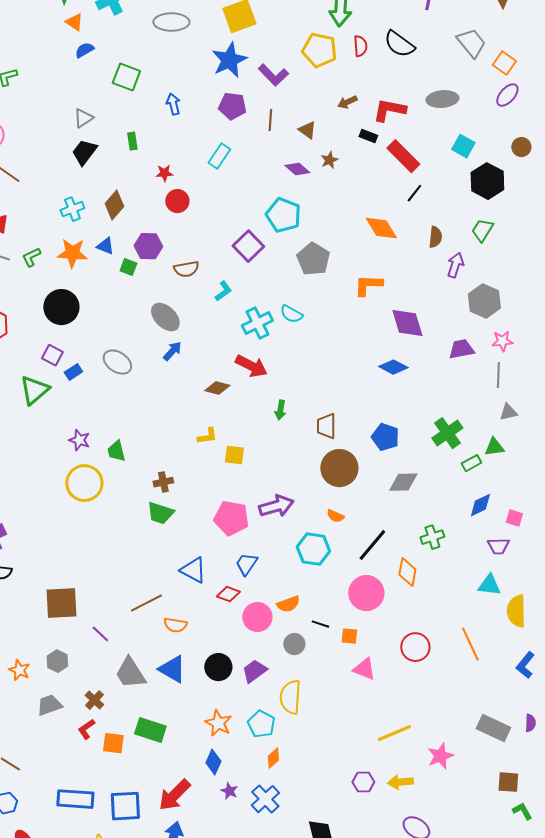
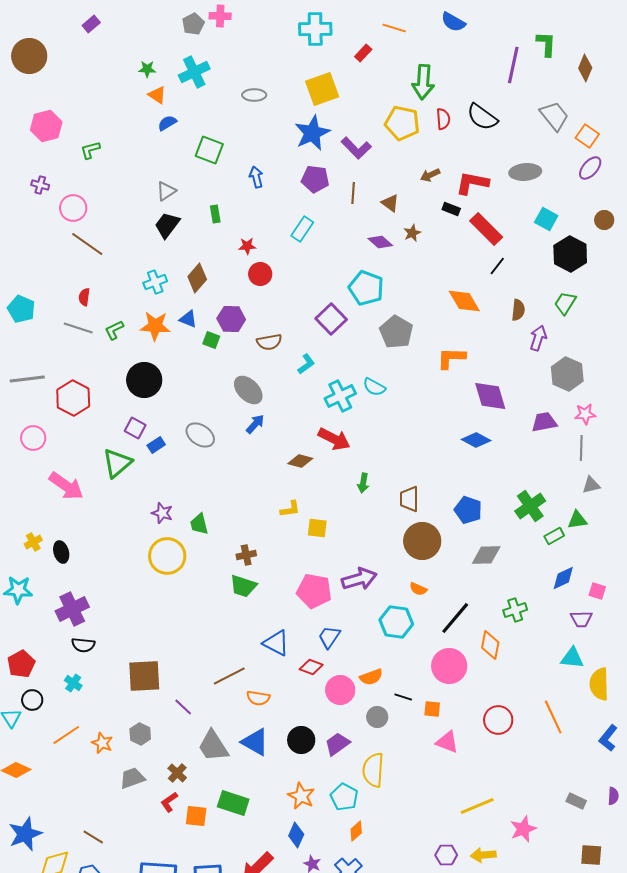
gray ellipse: (171, 22) -> (254, 95), size x0.7
gray rectangle: (493, 728) -> (576, 801), size x0.6

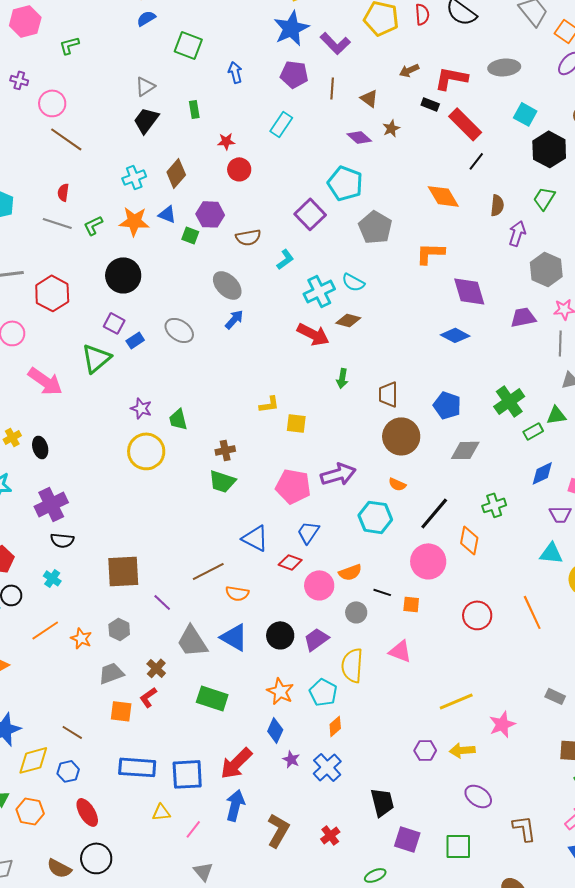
brown diamond: (300, 461) -> (348, 320), moved
pink triangle: (447, 742) -> (400, 651), moved
orange square: (196, 816) -> (121, 711), moved

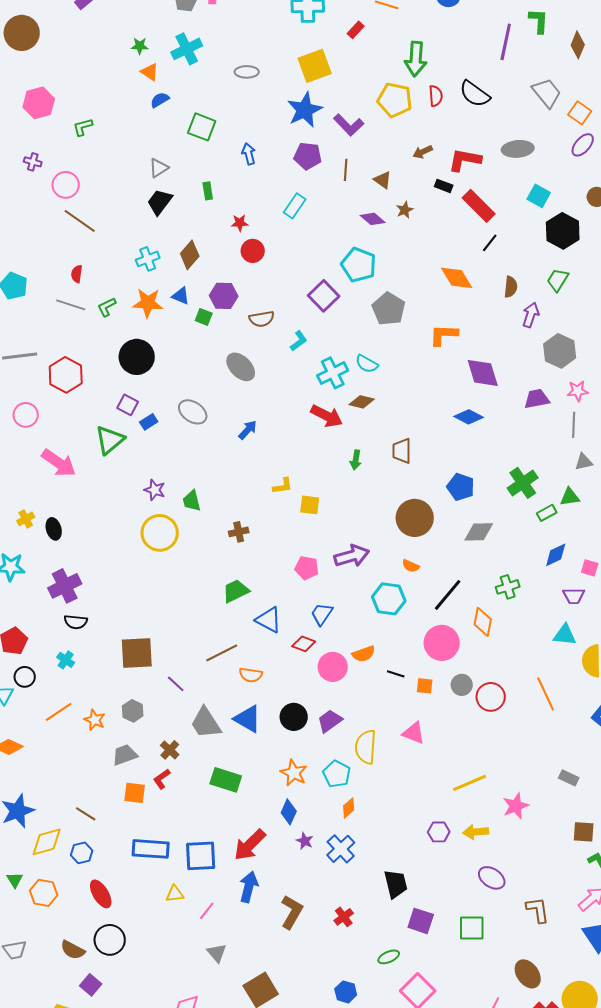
blue arrow: (234, 319) -> (248, 430), moved
brown trapezoid: (388, 394) -> (402, 451), moved
green trapezoid: (222, 481) -> (236, 591), moved, turned 136
pink pentagon: (293, 486) -> (307, 568), size x0.7
gray circle: (356, 612) -> (462, 685), moved

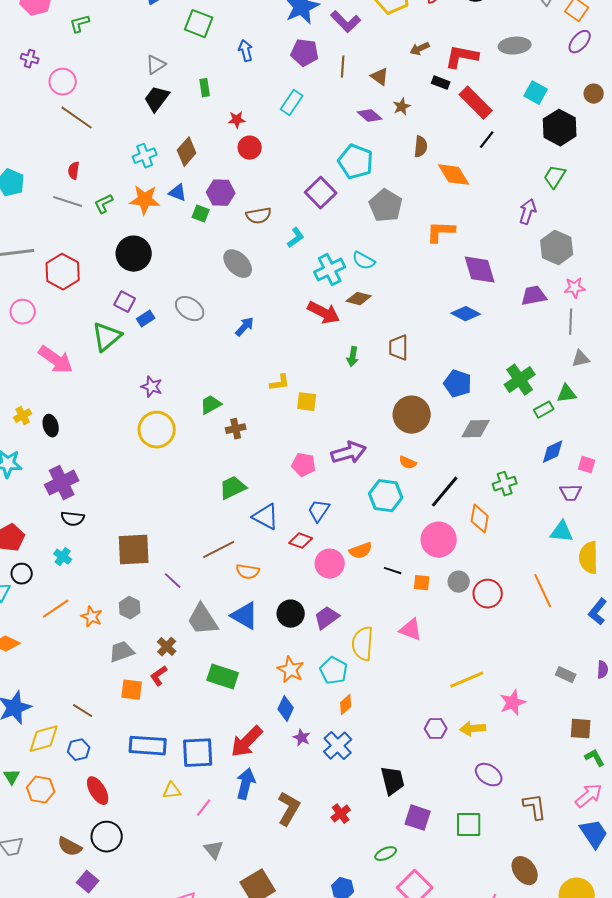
brown semicircle: (511, 287) -> (421, 147), moved
green trapezoid: (192, 501) -> (211, 405), moved, turned 75

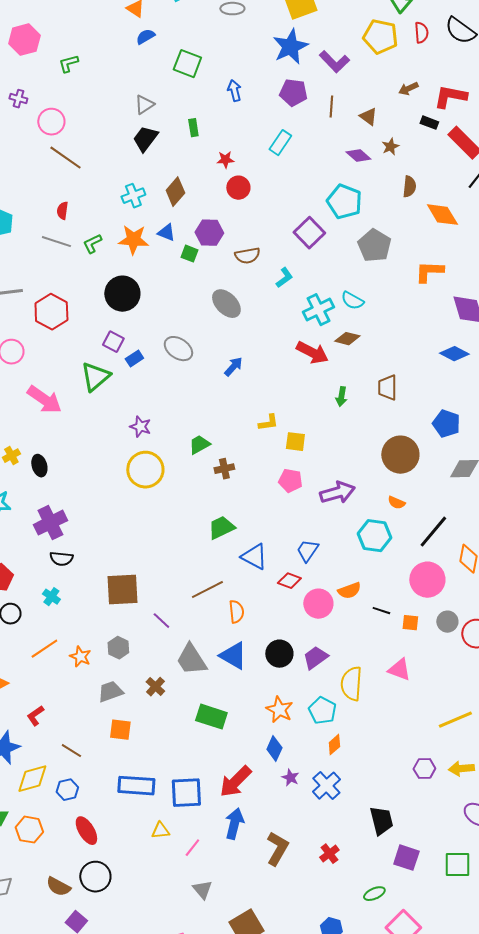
pink pentagon: (304, 465) -> (290, 481), moved
orange semicircle: (248, 572) -> (236, 612), turned -105
red L-shape: (159, 676) -> (35, 716), moved

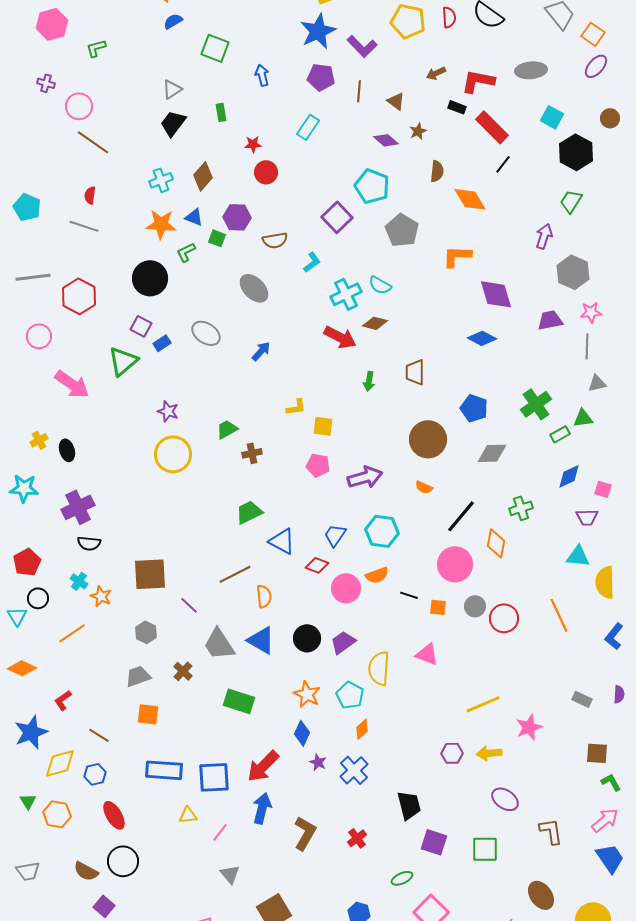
green L-shape: (92, 244) -> (186, 252), moved
cyan hexagon: (374, 536) -> (382, 531), moved
orange star: (80, 657) -> (101, 596), moved

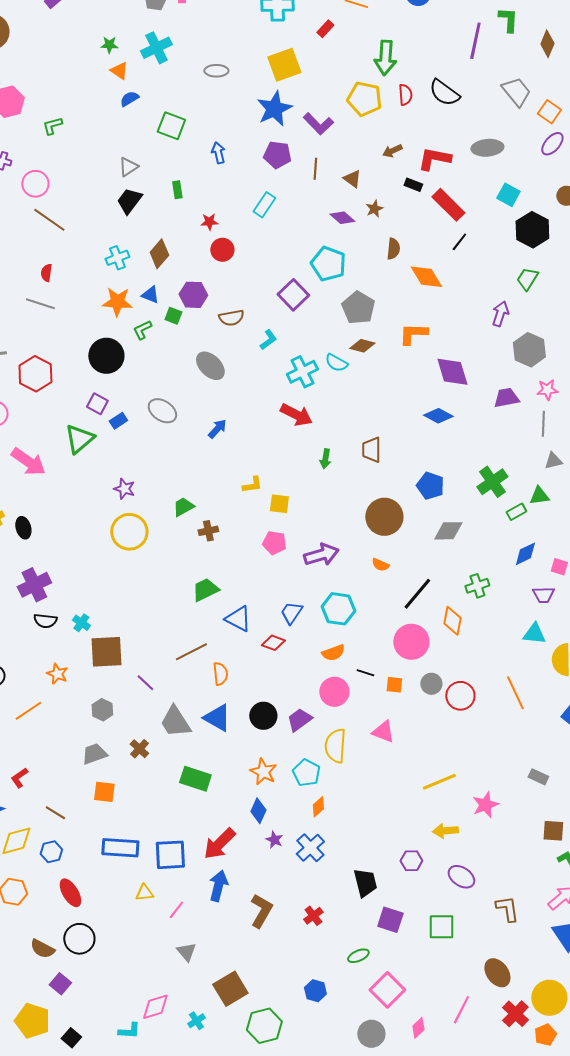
brown diamond: (375, 323) -> (362, 346), moved
cyan cross: (79, 581) -> (81, 623), moved
pink circle: (346, 588) -> (334, 692), moved
purple hexagon: (452, 753) -> (411, 861), moved

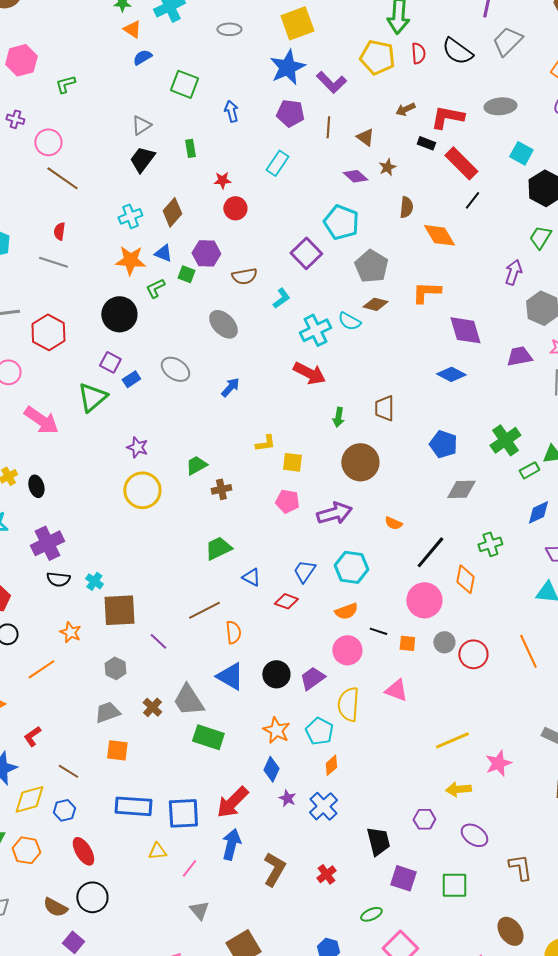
gray trapezoid: (516, 92) -> (507, 41), moved, turned -96
brown circle: (384, 517) -> (360, 462), moved
blue triangle: (238, 619) -> (251, 577), size x0.7
gray trapezoid: (175, 722) -> (188, 700), moved

